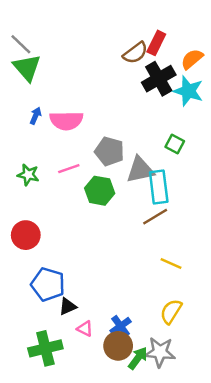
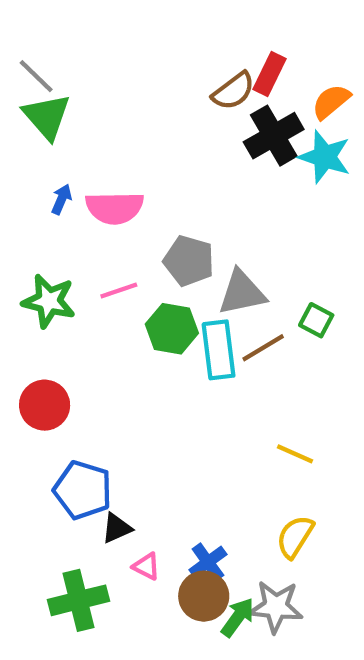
green square: (175, 144) -> (316, 320), moved
green star: (28, 175) -> (49, 301), size x1.4
cyan rectangle: (159, 187) -> (219, 350), moved
brown line: (155, 217) -> (263, 348), moved

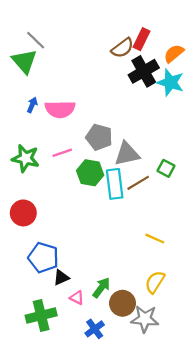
gray line: (36, 76) -> (36, 40), moved
blue cross: (208, 562) -> (95, 329), moved
brown circle: (204, 596) -> (123, 303), moved
green arrow: (238, 617) -> (101, 288), moved

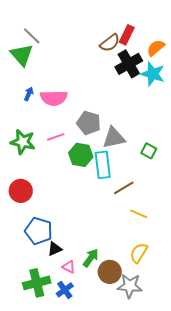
brown line: (138, 183) -> (124, 188), moved
blue cross: (95, 329) -> (65, 290), moved

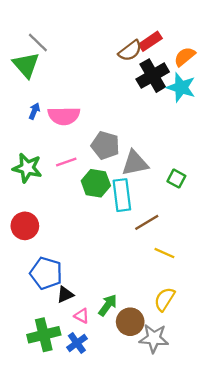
red rectangle: (127, 35) -> (150, 41), turned 30

